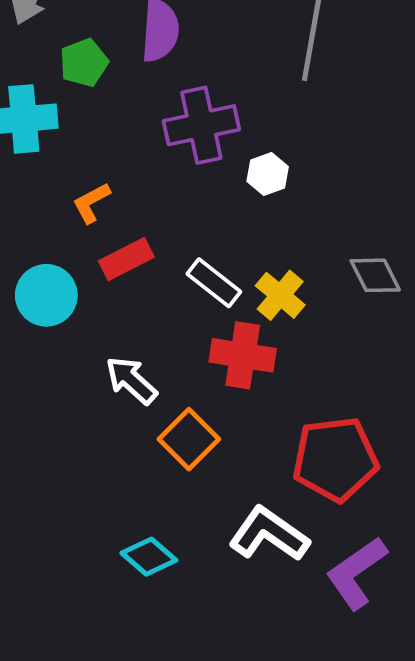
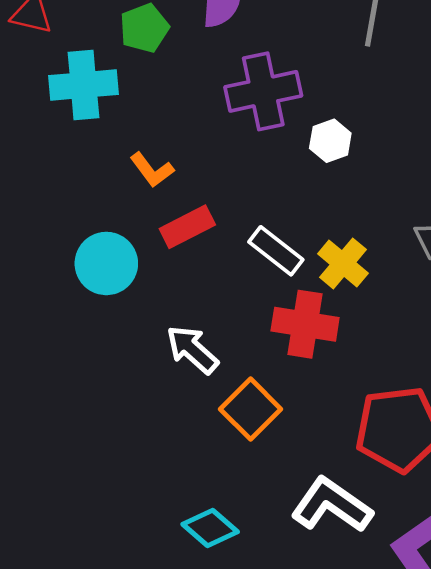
orange L-shape: (91, 203) -> (152, 170), turned -99

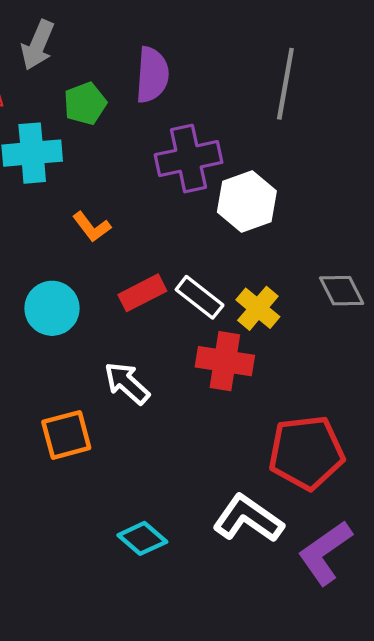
white hexagon: (330, 141) -> (247, 201), size x1.6
red rectangle: (187, 227) -> (142, 293), moved
orange square: (251, 409) -> (66, 435), moved, turned 30

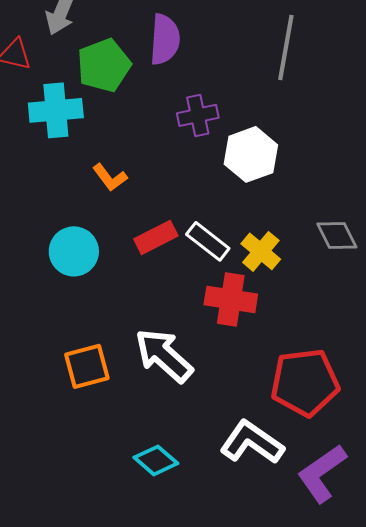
green pentagon: (85, 103) -> (104, 65), size x1.4
purple cross: (189, 159) -> (198, 115), size x0.7
white arrow: (127, 383) -> (164, 355), moved, size x1.4

